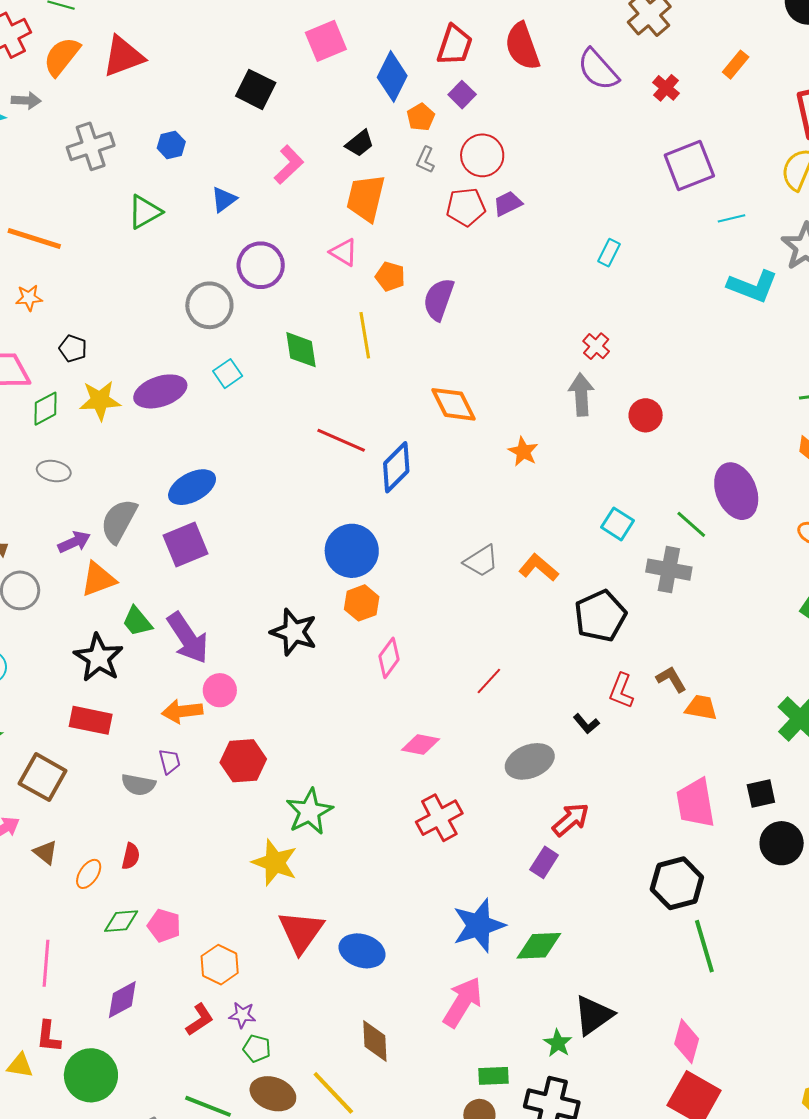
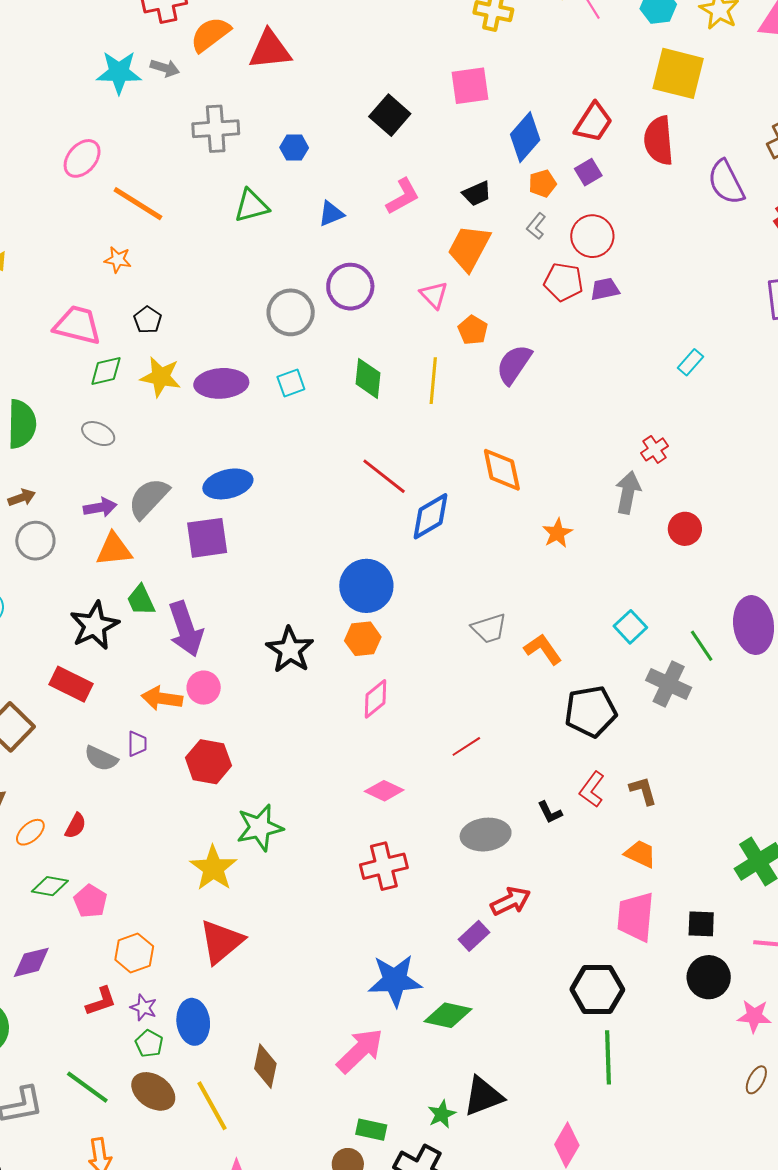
orange trapezoid: (701, 708) -> (640, 854), moved
blue ellipse: (362, 951) -> (193, 1022), moved, turned 51

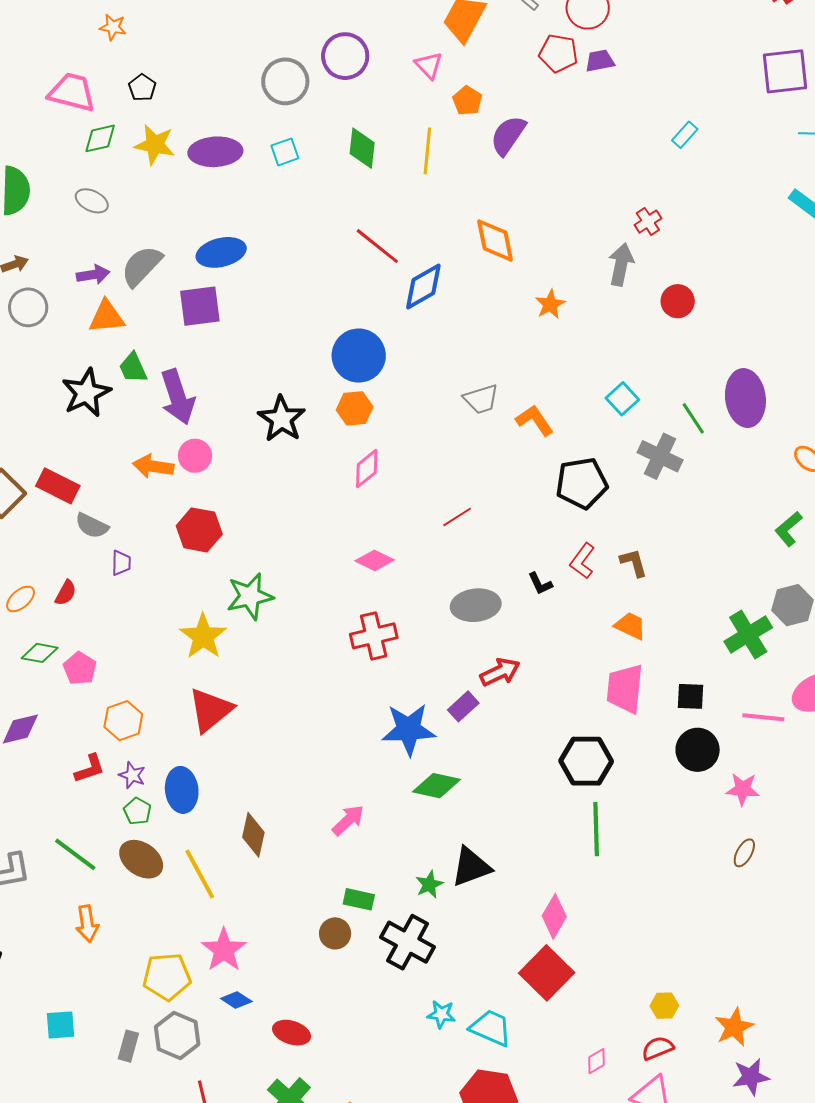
red rectangle: (71, 684) -> (58, 486), moved
purple trapezoid: (137, 744) -> (121, 563), moved
blue star: (395, 980) -> (409, 729), moved
pink arrow: (360, 1051) -> (348, 820), size x0.7

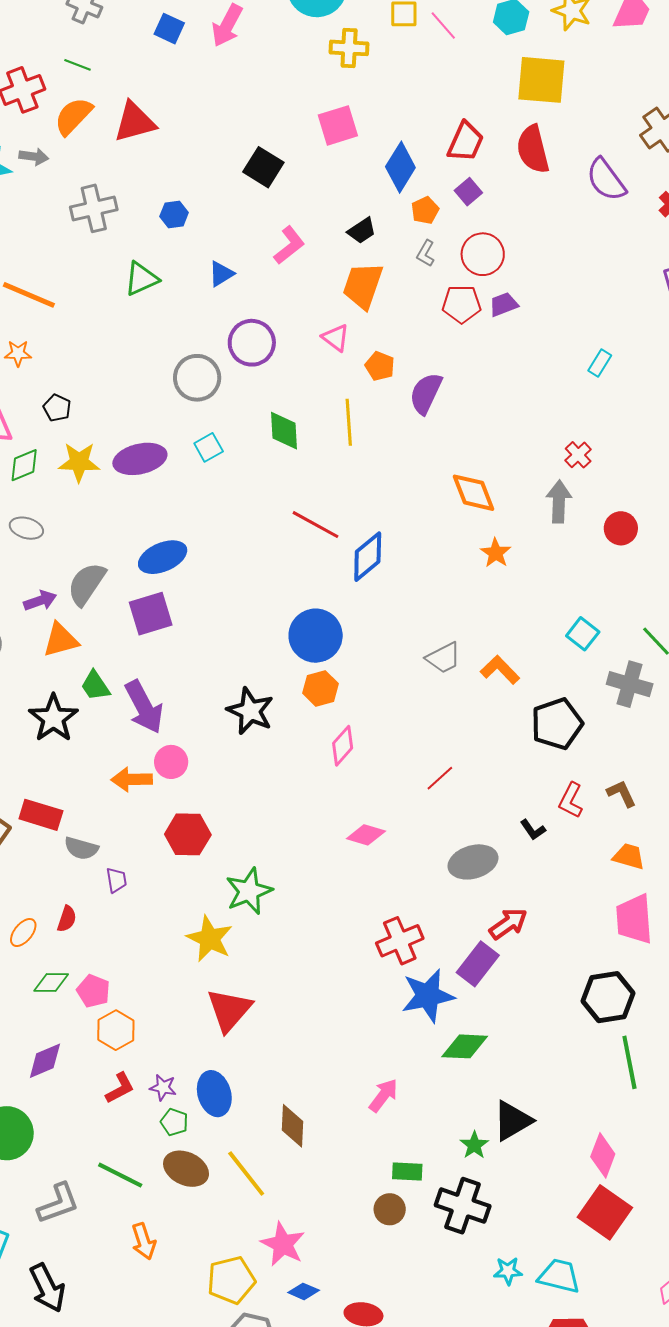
orange diamond: (495, 241) -> (473, 493), moved
red cross: (374, 636) -> (400, 941), moved
purple rectangle: (463, 706) -> (478, 964), size x1.4
orange hexagon: (123, 721) -> (116, 1030), moved

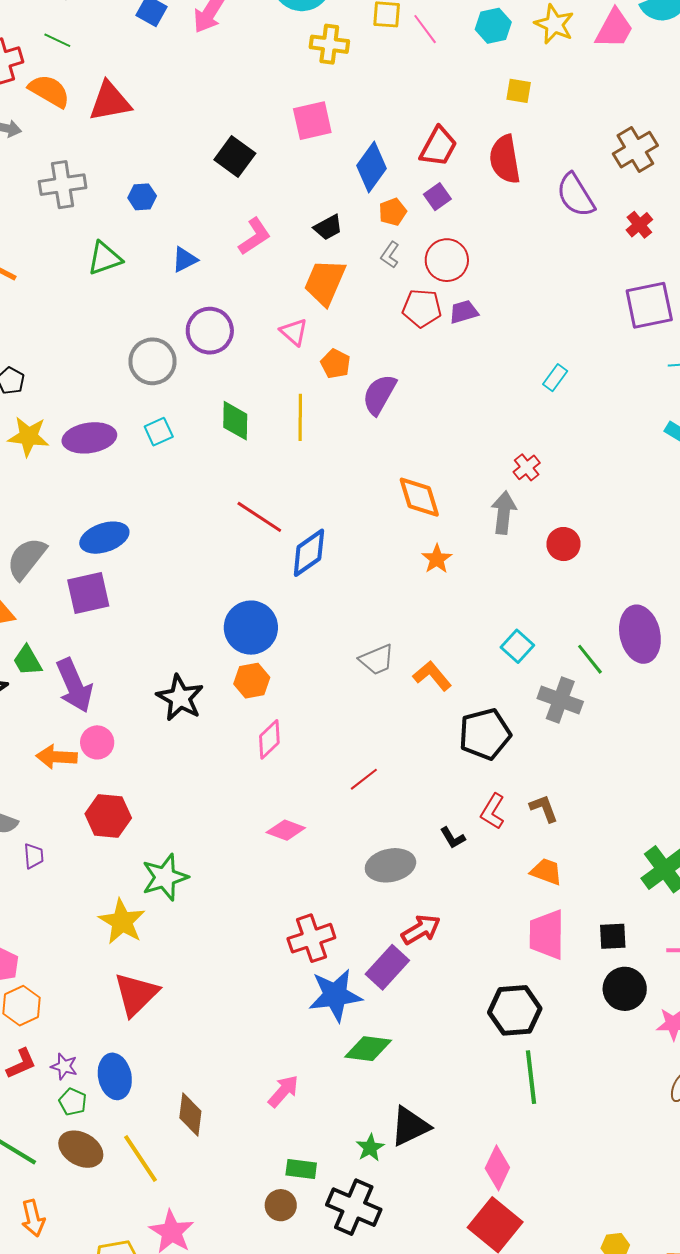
yellow square: (541, 80) -> (519, 91), size x0.5
orange semicircle: (73, 116) -> (49, 91), turned 72

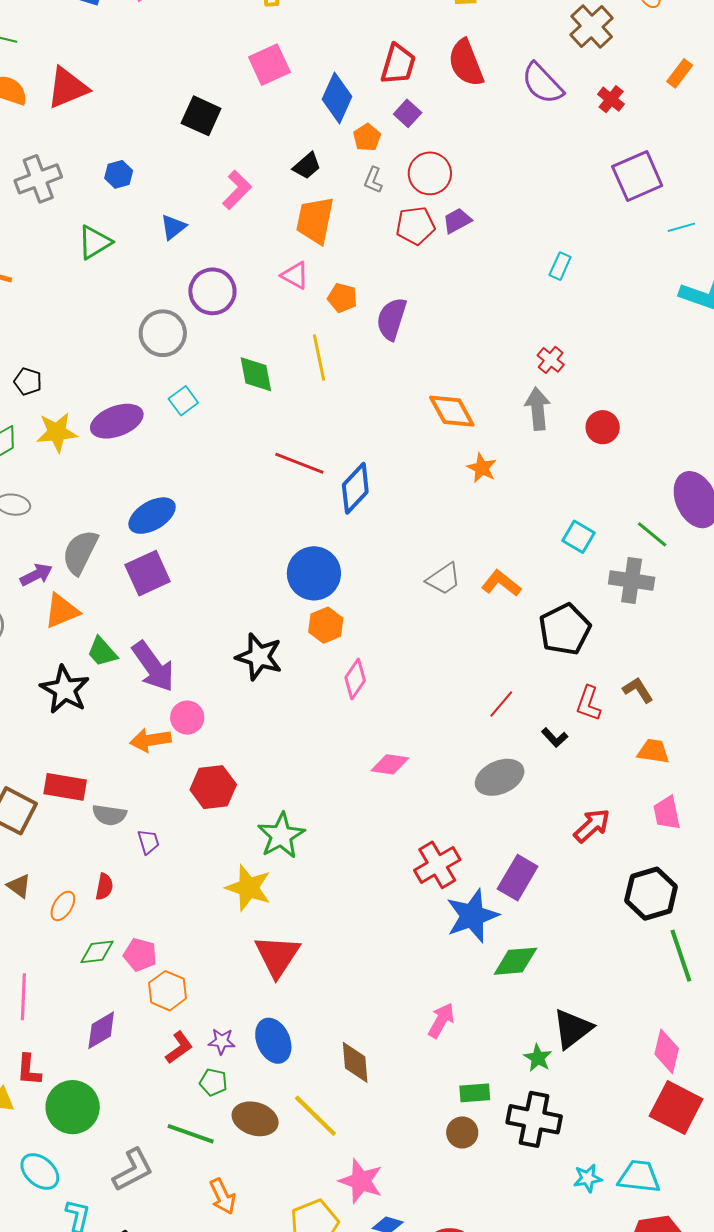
red line: (364, 779) -> (501, 704), moved
red arrow: (421, 930) -> (592, 826), moved
pink trapezoid: (547, 935) -> (667, 813), size x0.7
green pentagon: (73, 1102) -> (213, 1082), moved

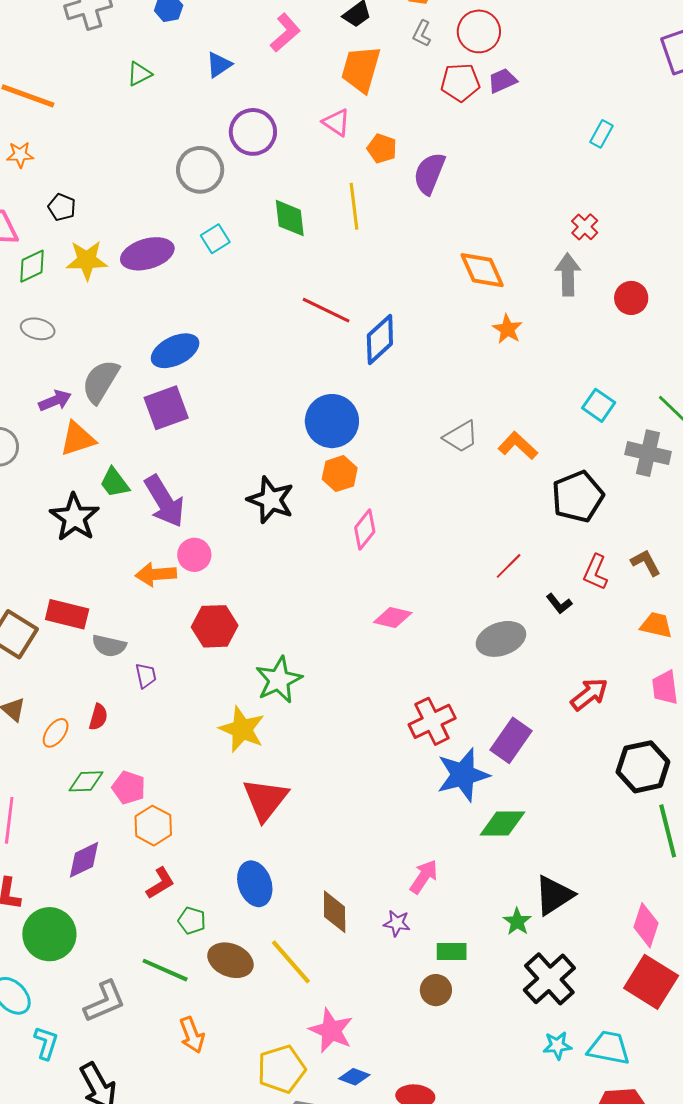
green triangle: (95, 242) -> (139, 74), size x0.7
purple star: (222, 1041) -> (397, 923), moved
black cross: (534, 1119) -> (549, 979), moved, turned 32

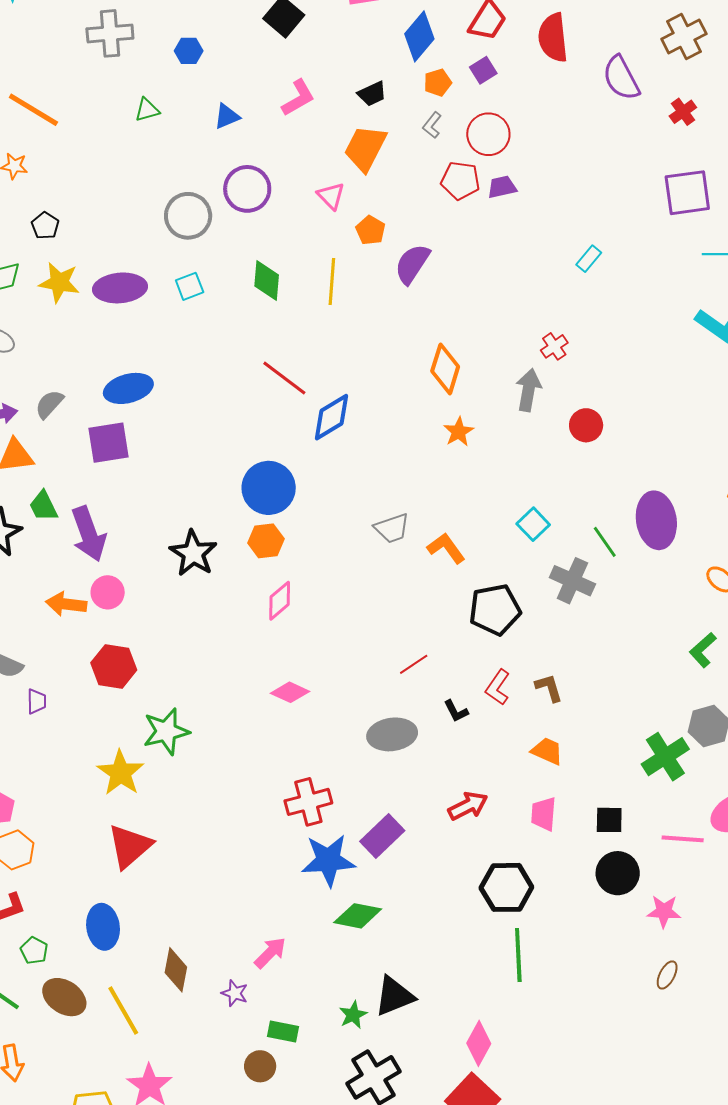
orange diamond: (482, 270) -> (445, 369), turned 30
gray semicircle: (101, 381) -> (49, 404), size x0.7

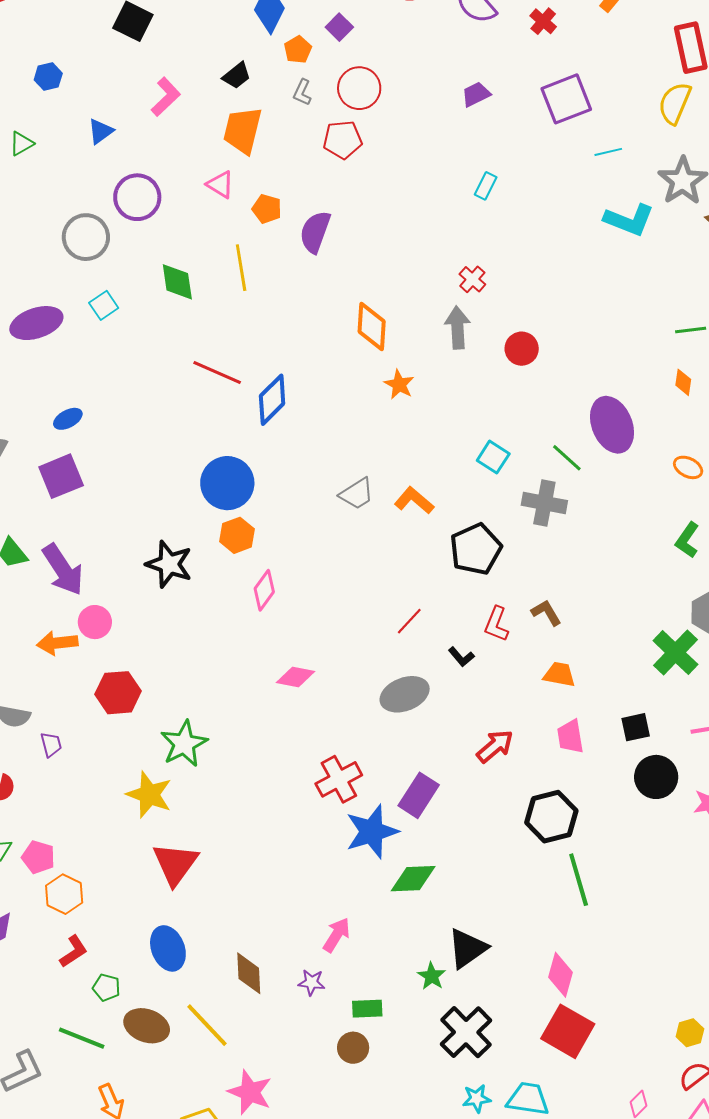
purple trapezoid: (502, 187) -> (476, 94), moved
blue ellipse: (128, 388) -> (68, 419), size x0.6

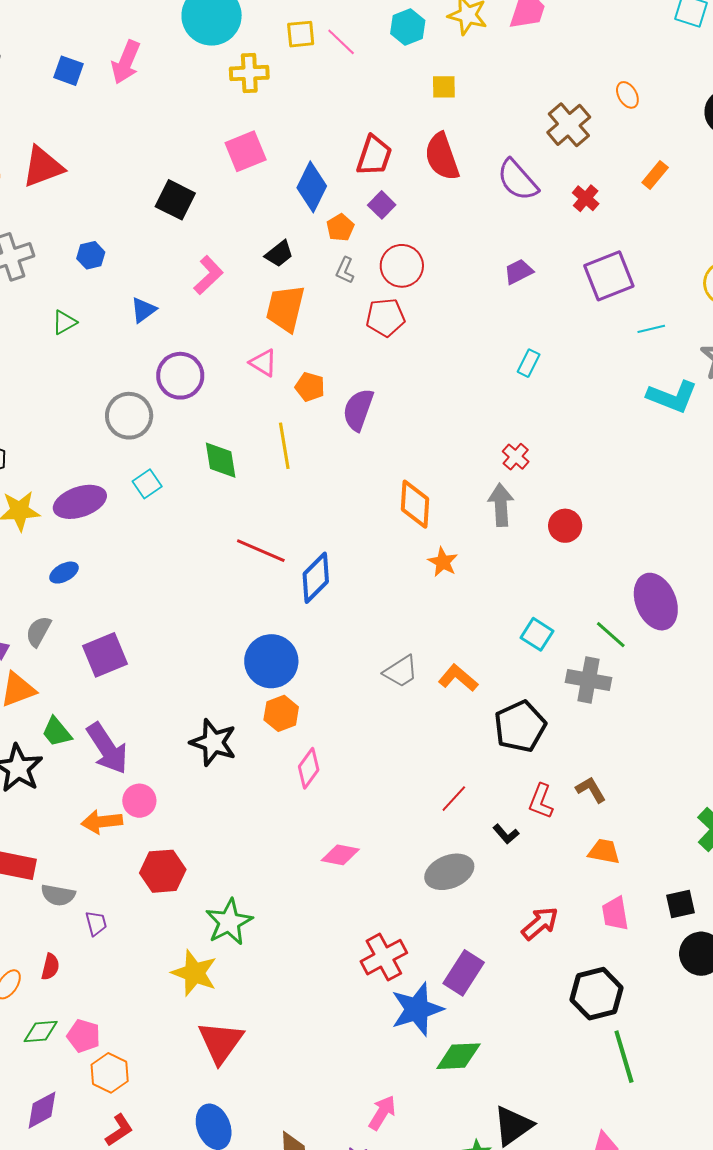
blue ellipse: (68, 419) -> (64, 573), moved

